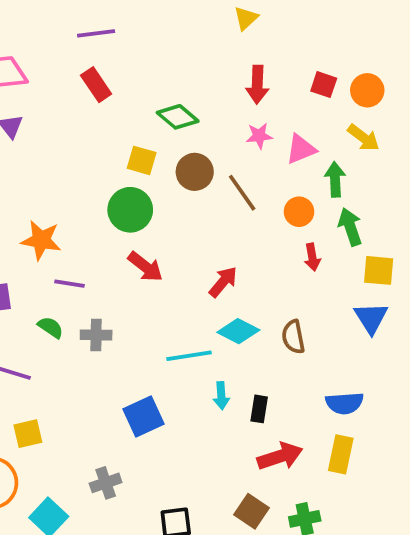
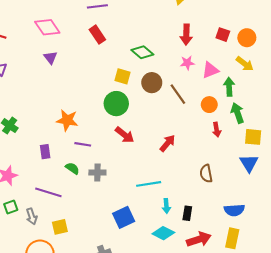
cyan diamond: (238, 331) -> (163, 233), moved

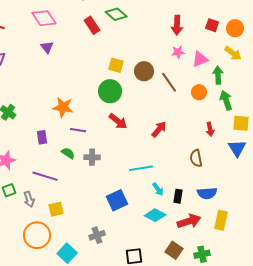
green diamond: (142, 52) -> (116, 14), moved
red arrow: (217, 130) -> (210, 129), moved
cyan arrow: (166, 206) -> (158, 189), turned -32
blue semicircle: (234, 210) -> (207, 193), moved

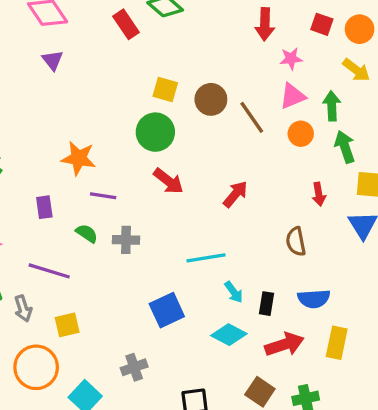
pink star: (178, 52) -> (291, 59), moved
pink triangle: (200, 59) -> (293, 96), moved

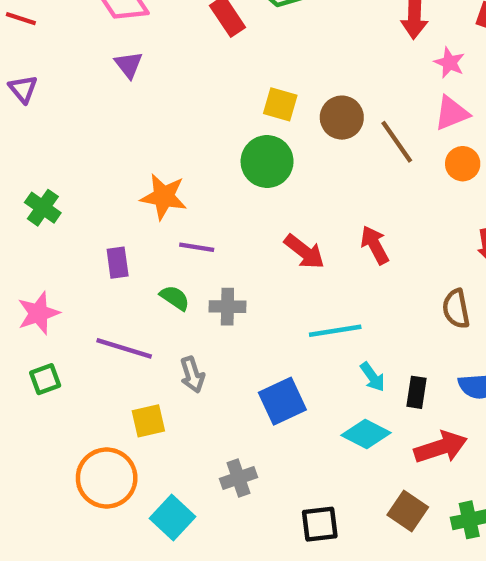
pink star: (291, 59) -> (449, 63), turned 30
red arrow: (168, 181) -> (304, 252), moved
red arrow: (235, 194) -> (375, 245), turned -68
gray arrow: (23, 308) -> (192, 375), moved

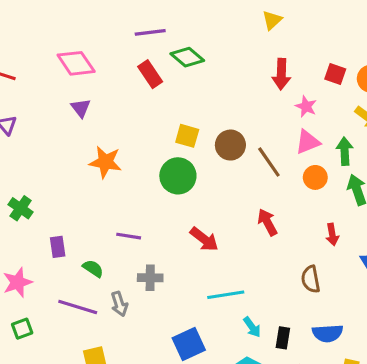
orange star: (164, 197) -> (105, 162), moved
red arrow: (375, 245) -> (267, 222), moved
purple rectangle: (118, 263) -> (58, 247), moved
green semicircle: (175, 298) -> (93, 268), moved
gray arrow: (192, 375) -> (119, 304), moved

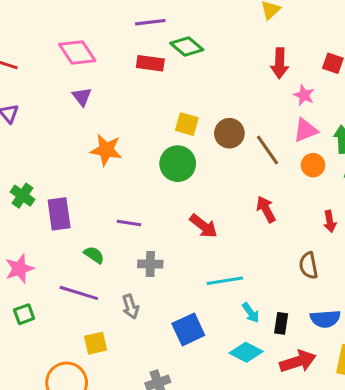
red rectangle: (150, 74) -> (150, 63), turned -48
purple rectangle: (58, 247) -> (59, 214), moved, size x1.5
gray arrow: (119, 304) -> (131, 307), moved

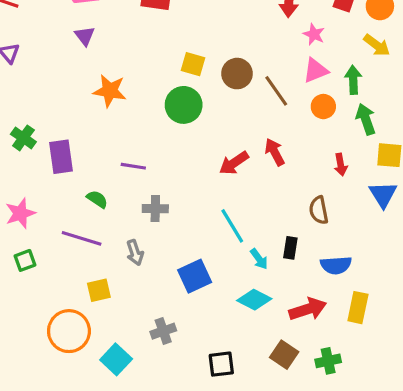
red arrow: (204, 226) -> (234, 163), moved, turned 108
cyan line: (225, 281) -> (232, 226), turned 68
black rectangle: (281, 323) -> (290, 248), moved

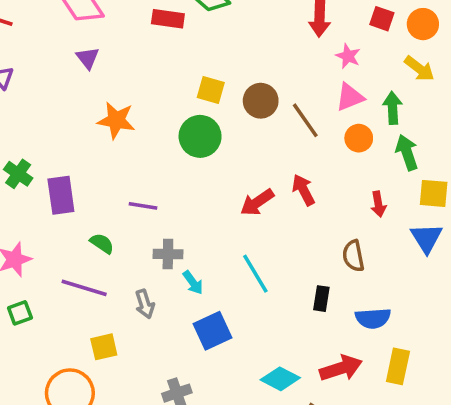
cyan arrow: (259, 259) -> (193, 283), moved
cyan diamond: (254, 300) -> (280, 379), moved

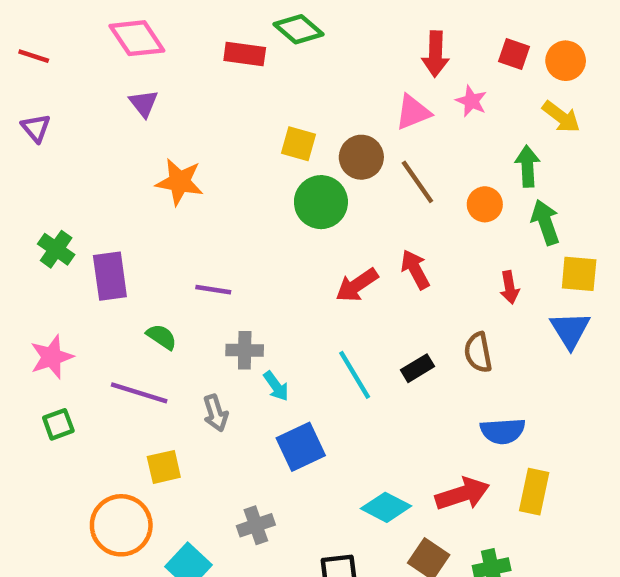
pink triangle: (350, 97) -> (413, 112), moved
green circle: (200, 136) -> (321, 202), moved
black rectangle: (321, 299) -> (417, 368), moved, turned 50

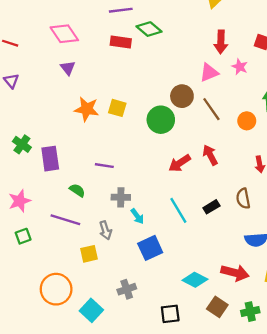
yellow square: (299, 144) -> (117, 108), moved
yellow square: (164, 467) -> (89, 254), moved
red arrow: (462, 494) -> (235, 273), turned 32

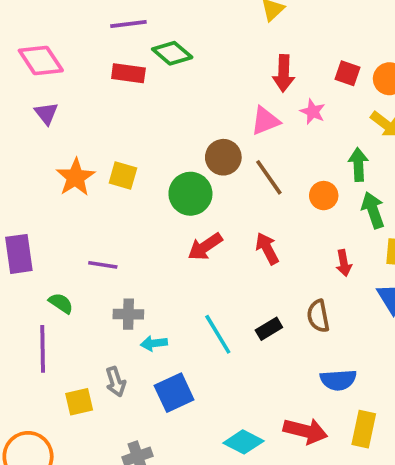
orange star: (87, 109) -> (75, 177), turned 30
red arrow: (180, 163) -> (205, 247), moved
cyan arrow: (137, 216) -> (154, 343), turned 119
purple line: (65, 220) -> (43, 349), turned 72
gray arrow: (105, 230) -> (116, 382), moved

